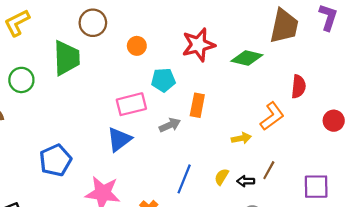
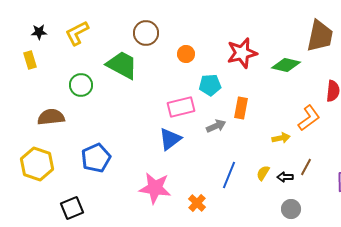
green trapezoid: (66, 58) -> (122, 65), turned -60
blue pentagon: (55, 160) -> (96, 158), moved

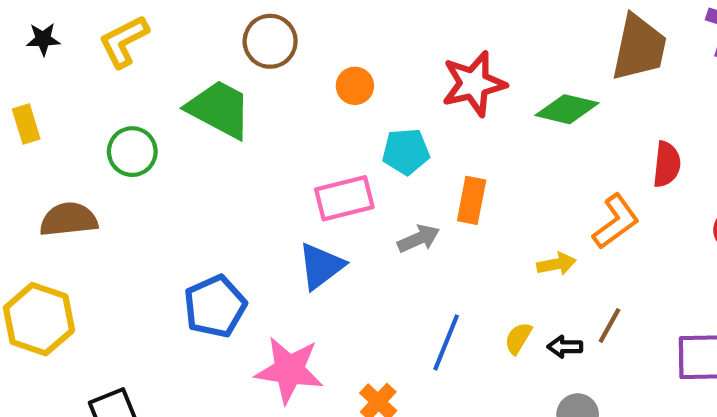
yellow rectangle: (30, 60) -> (26, 124), moved
blue pentagon: (96, 158) -> (215, 306), moved

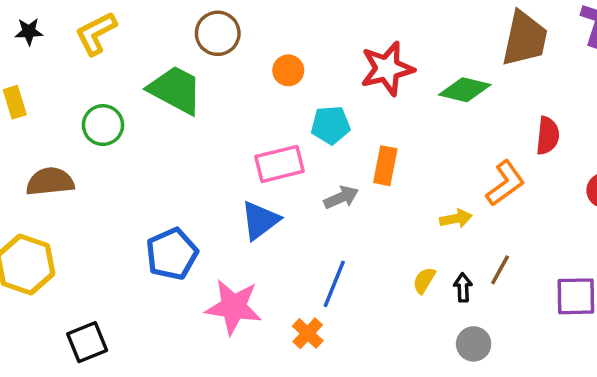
blue line: (446, 342) -> (334, 284), moved
black arrow: (565, 347) -> (463, 287), turned 88

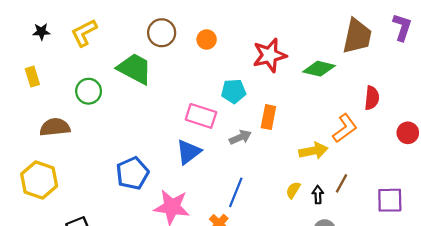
orange circle: (288, 70) -> (207, 39), moved
pink rectangle: (279, 164) -> (201, 116), turned 32
yellow arrow: (456, 219) -> (313, 151), size x1.4

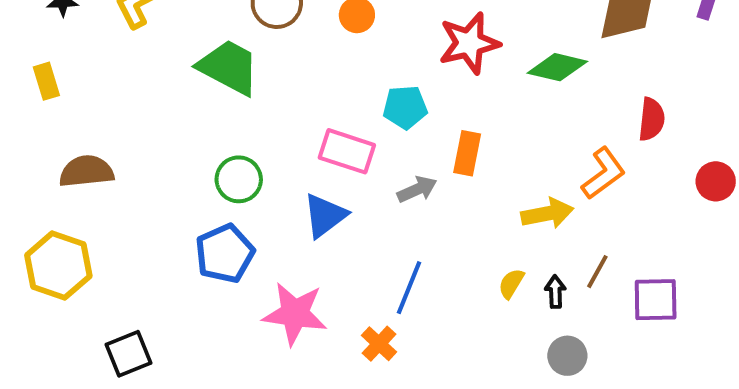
green circle: (89, 91) -> (239, 179), moved
purple square: (390, 200) -> (656, 300), moved

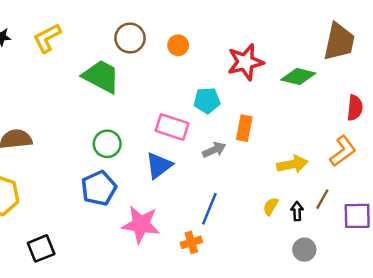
orange L-shape: (603, 173) -> (343, 151), moved
orange cross: (379, 344) -> (191, 242), turned 30

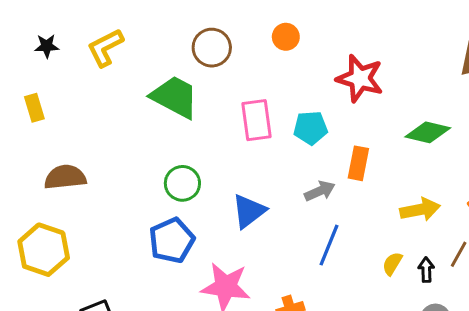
orange circle: (178, 45) -> (286, 37), moved
red star: (245, 62) -> (360, 78), turned 30
green diamond: (298, 77) -> (428, 132), moved
pink rectangle: (172, 127) -> (257, 120), moved, turned 64
blue line: (209, 209) -> (329, 245), moved

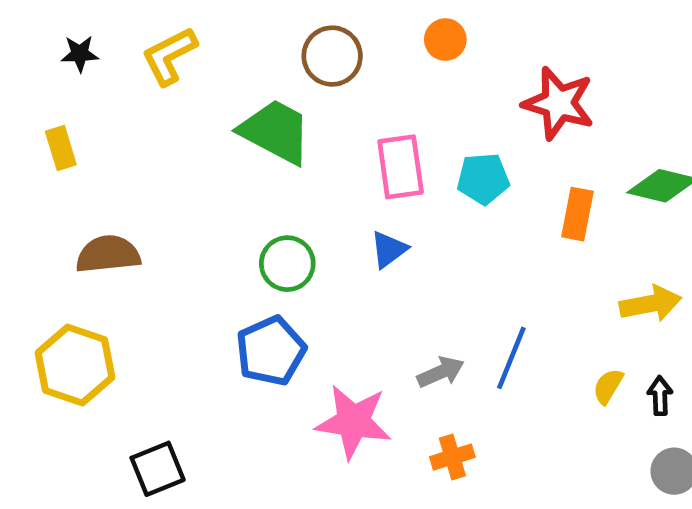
orange rectangle: (358, 163) -> (577, 214), moved
gray arrow: (320, 191) -> (441, 372), moved
blue triangle: (249, 211) -> (389, 249), moved, size x0.7

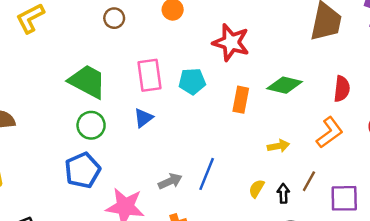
brown circle: (332, 56) -> (114, 18), size x0.7
green trapezoid: (275, 132) -> (87, 81), moved
yellow arrow: (651, 304) -> (278, 146), size x0.7

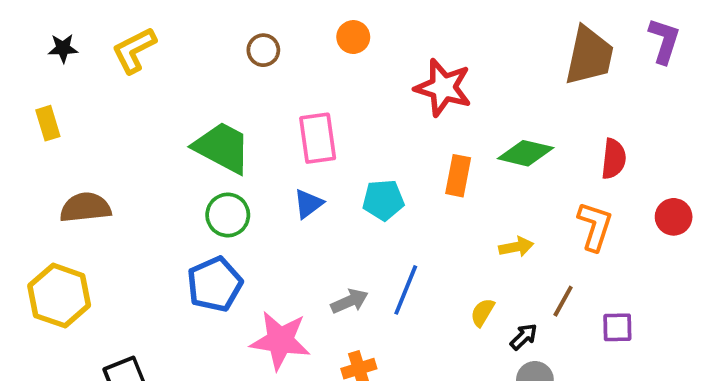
cyan pentagon: (192, 81) -> (383, 200), moved
orange L-shape: (330, 133) -> (595, 226), turned -36
black arrow: (283, 193) -> (524, 337), moved, turned 48
purple square: (344, 198) -> (617, 327), size x0.7

